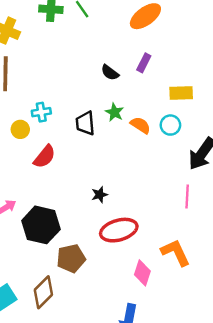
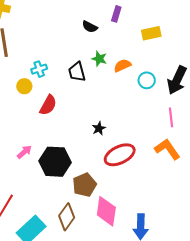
orange semicircle: (140, 125) -> (122, 66), turned -48
cyan circle: (170, 125) -> (147, 80), moved
orange L-shape: (176, 252) -> (167, 149), moved
pink diamond: (142, 273) -> (106, 211), moved, size x1.4

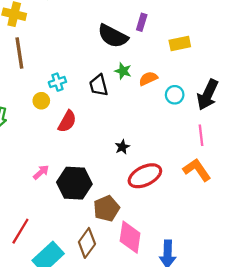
black semicircle: (90, 27) -> (113, 36), size x1.8

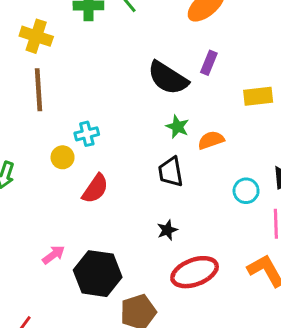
black trapezoid: (99, 85) -> (171, 172), moved
cyan circle: (175, 95) -> (246, 191), moved

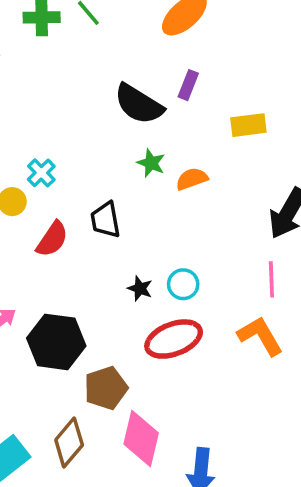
cyan cross: (87, 134) -> (41, 173), turned -30
black trapezoid: (171, 172) -> (105, 220), moved
cyan circle: (246, 191) -> (183, 284), moved
black star: (167, 230) -> (140, 288), turned -30

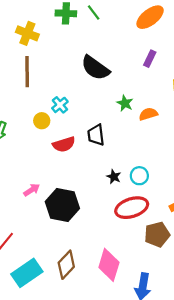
black semicircle: (139, 104) -> (95, 68), moved
red semicircle: (52, 239) -> (64, 144), turned 35
brown pentagon: (106, 388) -> (157, 234), moved

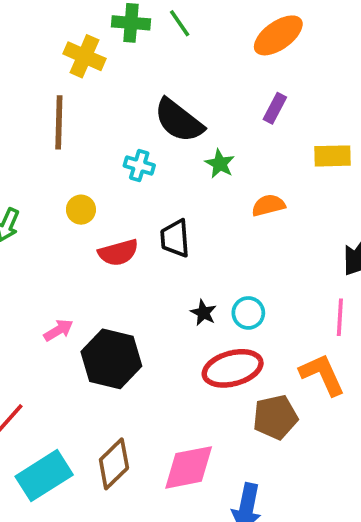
yellow cross: (27, 33) -> (84, 56), moved
green star: (125, 103) -> (220, 164), moved
cyan cross: (60, 105) -> (139, 166), moved, turned -35
pink diamond: (109, 265) -> (189, 467), turned 60

